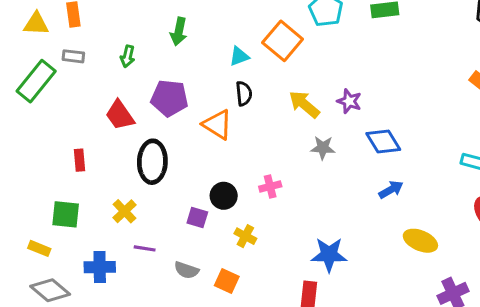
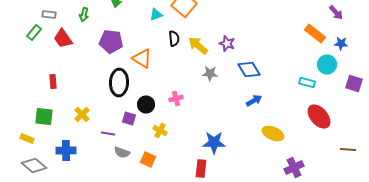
green rectangle: (36, 81) -> (34, 32), moved, size x0.6
black semicircle: (244, 94) -> (174, 38), moved
red trapezoid: (120, 115) -> (63, 38), moved
black ellipse: (152, 162) -> (119, 82), moved
purple line: (145, 248) -> (108, 134), moved

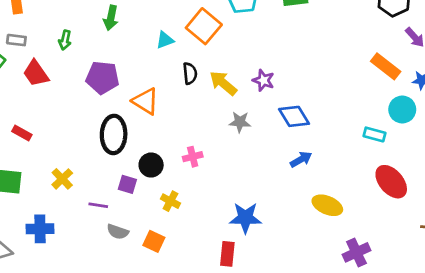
red rectangle: (53, 82) -> (22, 133), turned -56

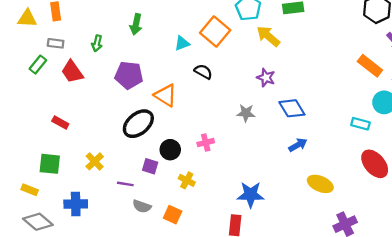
black semicircle: (190, 73) -> (203, 72), turned -54
yellow arrow: (223, 83) -> (268, 36), moved
black ellipse: (114, 134) -> (138, 124), turned 48

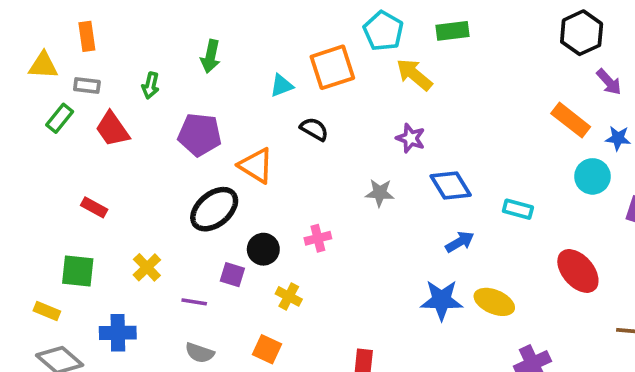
yellow triangle: (27, 18) -> (43, 65), moved
orange square: (215, 31) -> (332, 67), turned 32
cyan rectangle: (360, 124) -> (518, 209), moved
blue star: (251, 195) -> (442, 300), moved
gray semicircle: (142, 206) -> (200, 353), moved

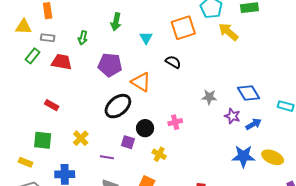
cyan triangle: (281, 85) -> (146, 38), moved, turned -40
red trapezoid: (112, 129) -> (62, 62), turned 135
purple star: (411, 138) -> (232, 116), moved

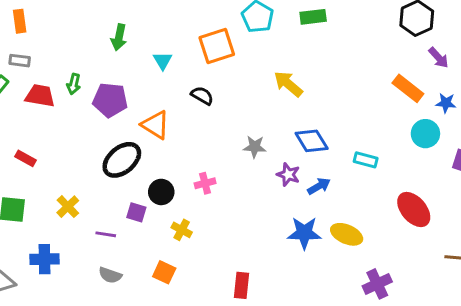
yellow arrow: (228, 32) -> (288, 84), moved
green arrow: (83, 38) -> (74, 84), moved

